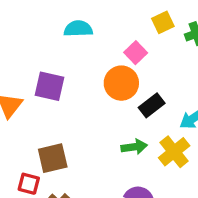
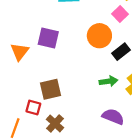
pink square: (136, 53) -> (120, 14), moved

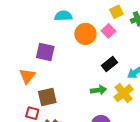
orange circle: (99, 36) -> (85, 34), moved
orange triangle: (20, 52) -> (27, 76), moved

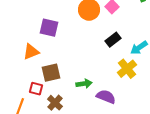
orange triangle: (27, 76) -> (31, 52), turned 30
green arrow: (98, 90) -> (84, 84), moved

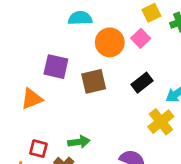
brown square: (51, 73) -> (94, 81), moved
green arrow: (84, 84) -> (79, 142), moved

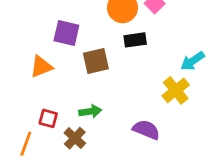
brown square: (94, 81) -> (96, 61), moved
black rectangle: (142, 83) -> (135, 40), moved, turned 30

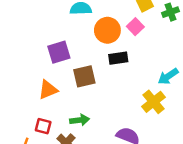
purple square: (66, 33) -> (59, 52), turned -30
orange triangle: (41, 67) -> (48, 90), moved

